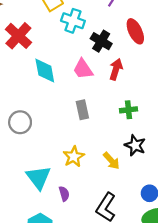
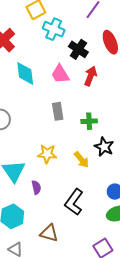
green cross: (128, 110) -> (89, 121), moved
yellow star: (74, 157) -> (47, 154), turned 30

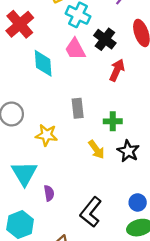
pink trapezoid: (60, 74) -> (75, 49), moved
yellow star: (47, 154) -> (46, 135), moved
yellow arrow: (81, 160) -> (96, 149), moved

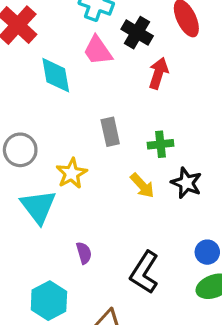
yellow star: (46, 135) -> (72, 173), turned -30
cyan triangle: (24, 173) -> (38, 207), moved

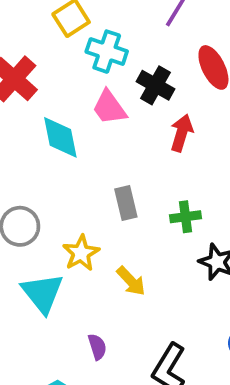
yellow arrow: (142, 186) -> (131, 281), moved

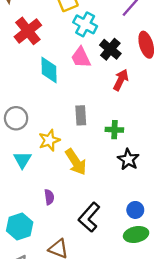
yellow arrow: (131, 281) -> (76, 162), size x1.4
cyan triangle: (42, 293) -> (22, 160), size x0.7

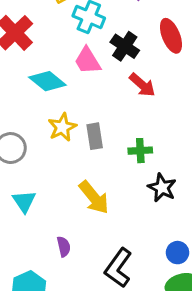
cyan diamond: (49, 70) -> (47, 81), turned -44
red arrow: (121, 80) -> (142, 85), turned 110
yellow star: (49, 140) -> (62, 127), moved

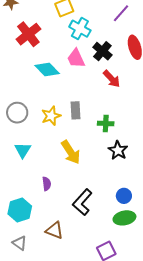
yellow star: (62, 127) -> (51, 116), moved

